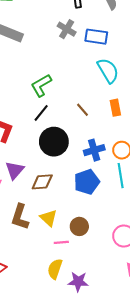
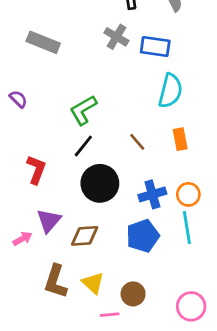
cyan semicircle: (108, 71) -> (170, 91), turned 45

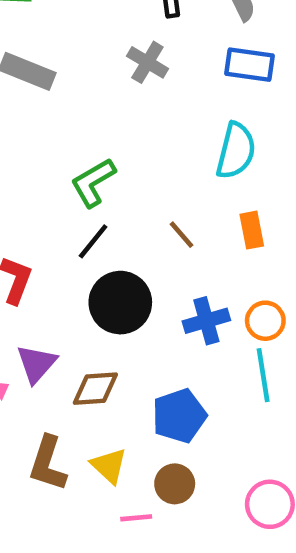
blue rectangle: (155, 46) -> (249, 65), moved
blue pentagon: (143, 236) -> (179, 416), moved

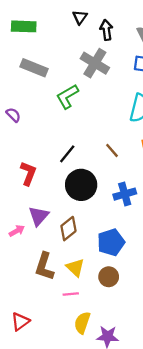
gray cross: (147, 62) -> (95, 63), size x1.4
green L-shape: (93, 182) -> (67, 96), moved
brown diamond: (95, 389) -> (68, 229), turned -35
pink line: (136, 518) -> (71, 294), moved

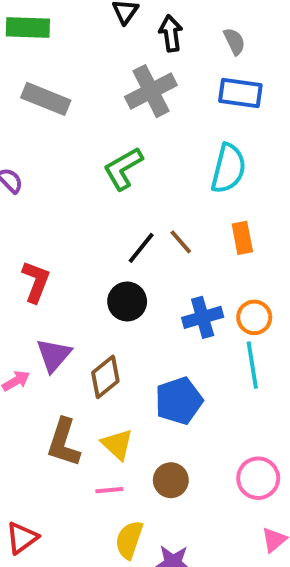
gray cross: (95, 63) -> (151, 91), turned 32
green L-shape: (67, 96) -> (123, 168), moved
black line: (67, 154) -> (141, 248), moved
black circle: (81, 185) -> (127, 301), size x0.7
brown circle: (109, 277) -> (171, 480), moved

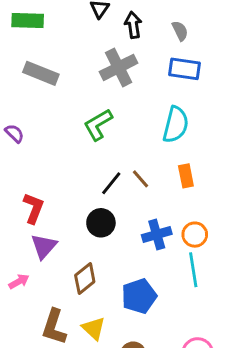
purple triangle: (54, 355) -> (44, 246), moved

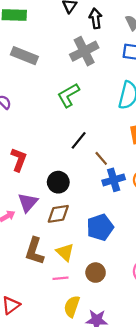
brown line: (141, 179) -> (101, 158), moved
black circle: (101, 223) -> (58, 182), moved
purple triangle: (44, 246) -> (28, 203), moved
brown diamond: (85, 279) -> (58, 214), turned 30

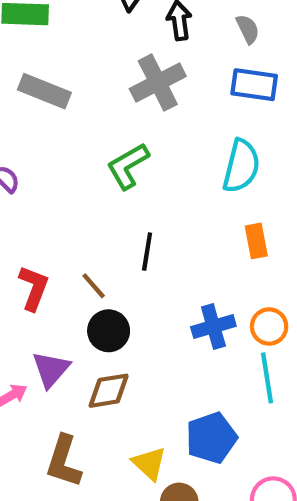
black line: (79, 140) -> (147, 252), turned -30
brown line: (101, 158) -> (94, 286), moved
blue pentagon: (100, 227) -> (211, 438), moved
yellow triangle: (65, 252) -> (149, 463), moved

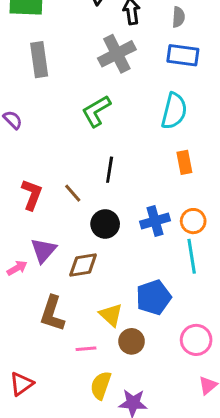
gray semicircle: (248, 29) -> (178, 17), turned 30
gray rectangle: (44, 91) -> (39, 60), turned 60
black circle: (109, 331) -> (105, 224), moved

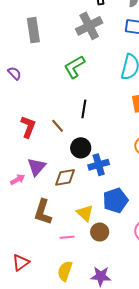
blue cross: (155, 221) -> (99, 165), moved
yellow semicircle: (101, 385) -> (65, 271), moved

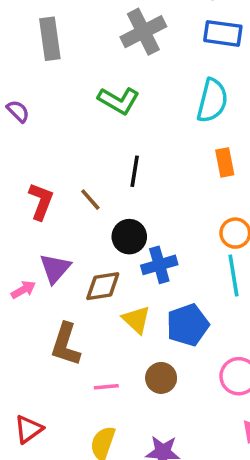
green L-shape: (74, 67) -> (119, 101), turned -120
yellow triangle: (85, 213) -> (136, 320), moved

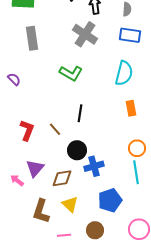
gray cross: (143, 32) -> (85, 34), turned -30
pink arrow: (23, 290) -> (17, 180), turned -112
yellow triangle: (136, 320) -> (70, 204), moved

